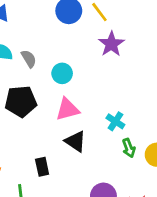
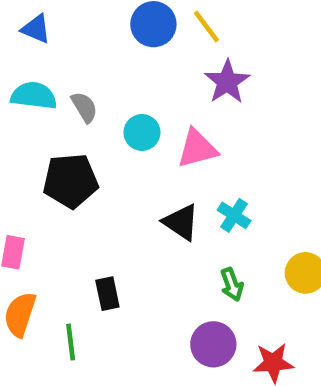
pink triangle: (67, 109) -> (197, 149), moved
black triangle: (75, 141) -> (181, 222), moved
green arrow: (129, 148) -> (232, 284), moved

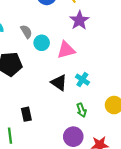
gray semicircle: (84, 107) -> (26, 32), moved

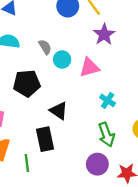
black triangle: (59, 83) -> (59, 111), moved
green arrow: (81, 110) -> (106, 135), size x1.5
black rectangle: (26, 114) -> (45, 139), size x1.5

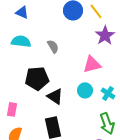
cyan circle: (62, 60) -> (85, 90), moved
black triangle: (59, 111) -> (55, 96), moved

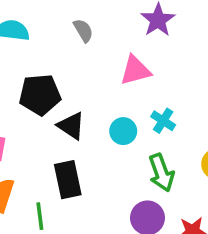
gray semicircle: (53, 46) -> (83, 30), moved
cyan circle: (85, 90) -> (123, 131), moved

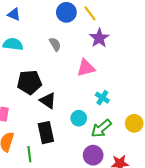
cyan circle: (123, 131) -> (79, 118), moved
green arrow: (161, 173) -> (101, 128), turned 70

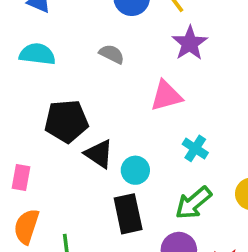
gray semicircle: (55, 44) -> (112, 54), turned -32
cyan circle: (79, 118) -> (135, 170), moved
black rectangle: (46, 133) -> (128, 214), moved

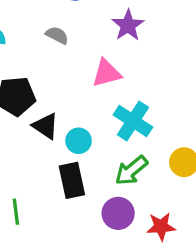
cyan cross: (195, 148) -> (133, 121), size x1.6

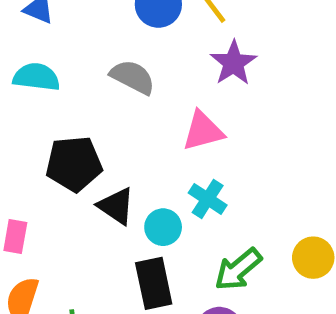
gray semicircle: (57, 35) -> (133, 77), size x1.4
cyan cross: (133, 121) -> (208, 199), moved, size x0.7

